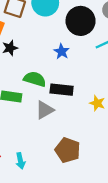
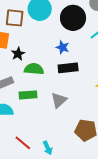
green semicircle: (35, 79) -> (34, 69), moved
black rectangle: (62, 90) -> (68, 68), moved

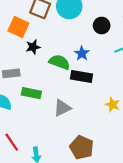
black circle: (73, 18) -> (102, 26), size x0.6
green semicircle: (34, 69) -> (59, 62), moved

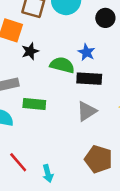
gray triangle: (62, 108) -> (87, 111), moved

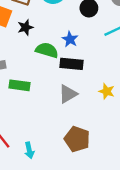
black star: (30, 51) -> (25, 27), moved

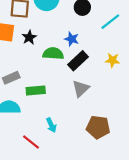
black rectangle: (71, 64) -> (78, 61), turned -36
yellow star: (107, 91) -> (112, 60), moved
cyan arrow: (29, 150) -> (51, 125), moved

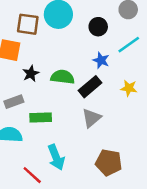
black star: (29, 37) -> (31, 74), moved
blue star: (72, 39) -> (101, 60), moved
cyan arrow: (51, 125) -> (56, 157), size x1.5

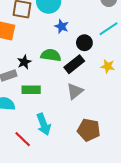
black circle: (98, 27) -> (84, 43), moved
blue star: (101, 60) -> (62, 26), moved
black star: (31, 74) -> (24, 62), moved

